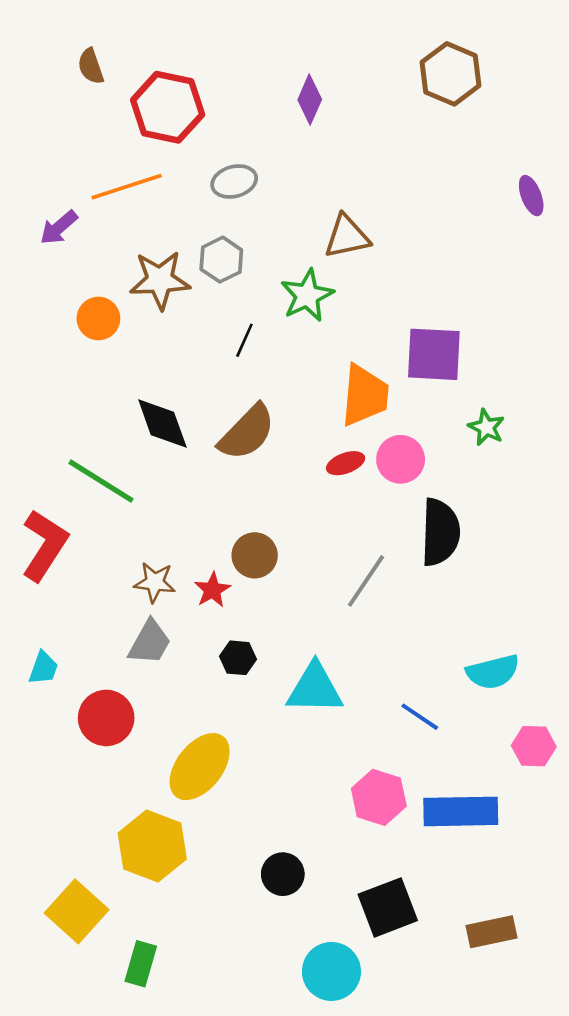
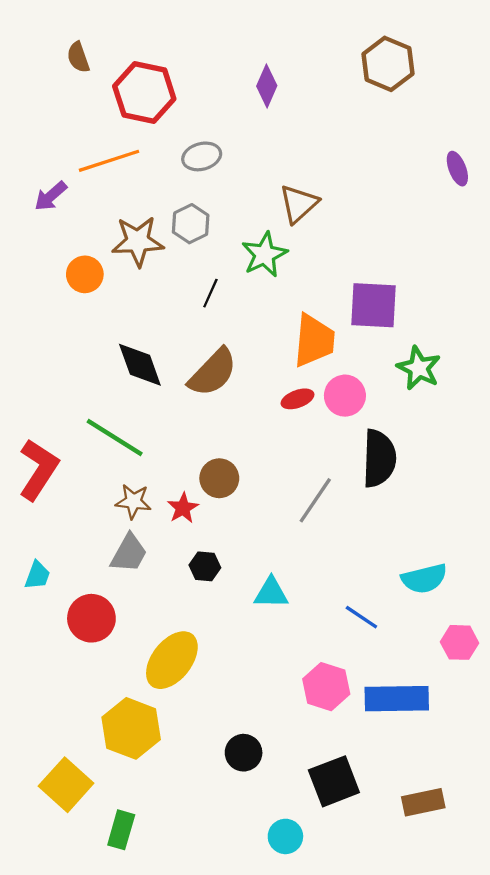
brown triangle: (347, 237) -> (299, 204), turned -30
green star: (486, 427) -> (419, 368), size x1.4
green line: (101, 481) -> (115, 437), moved
cyan triangle: (315, 688) -> (271, 593), size x0.7
cyan circle: (331, 971) -> (285, 836), size x0.7

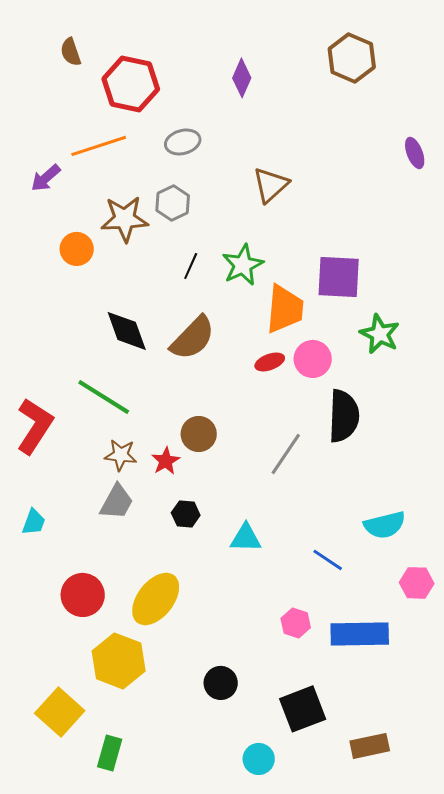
green star: (264, 255) -> (243, 265), moved
red circle: (91, 618) -> (83, 595), moved
pink hexagon: (326, 687) -> (296, 623), size x0.7
brown rectangle: (423, 802) -> (370, 746), moved

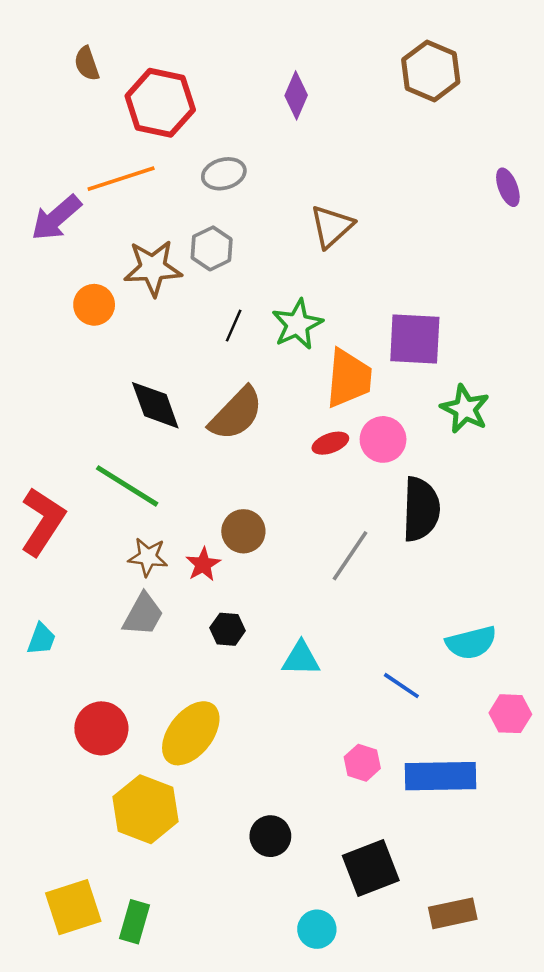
purple arrow: (46, 178) -> (56, 218), size x1.4
yellow square: (60, 712) -> (73, 907), moved, turned 30

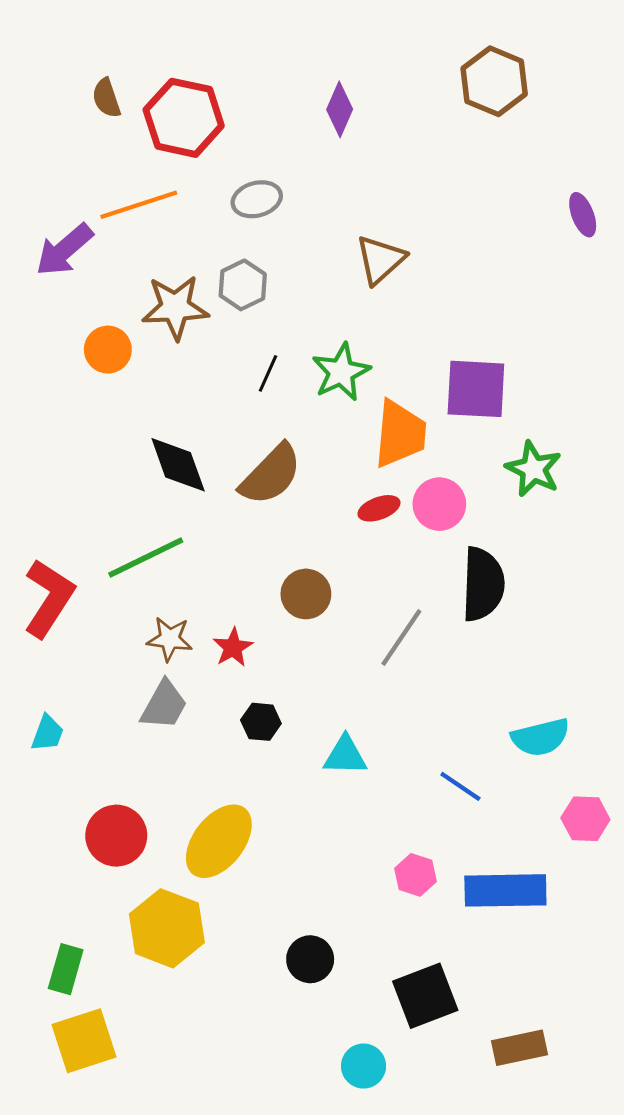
brown semicircle: (87, 64) -> (106, 98), moved
green line: (127, 486) -> (146, 557), turned -58
brown circle: (243, 531) -> (306, 594), moved
green rectangle: (134, 922) -> (66, 969), moved

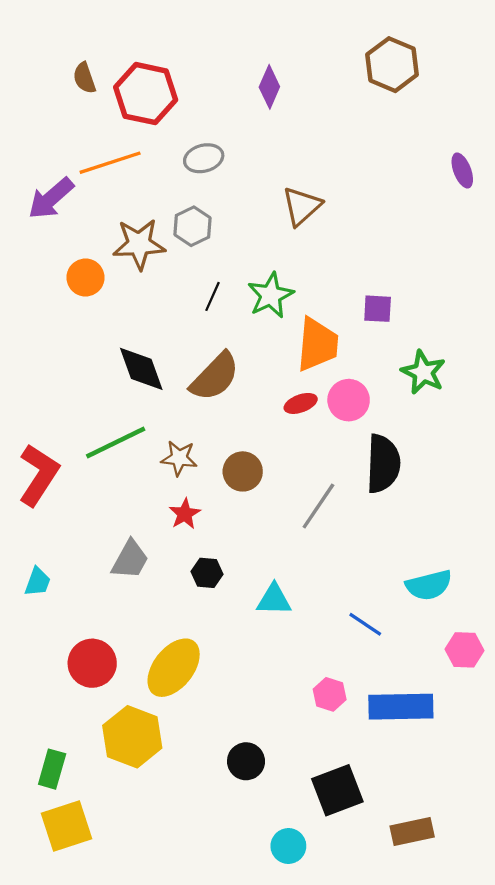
purple square: (476, 389) -> (378, 309), size x0.6
brown star: (170, 639) -> (179, 458), moved

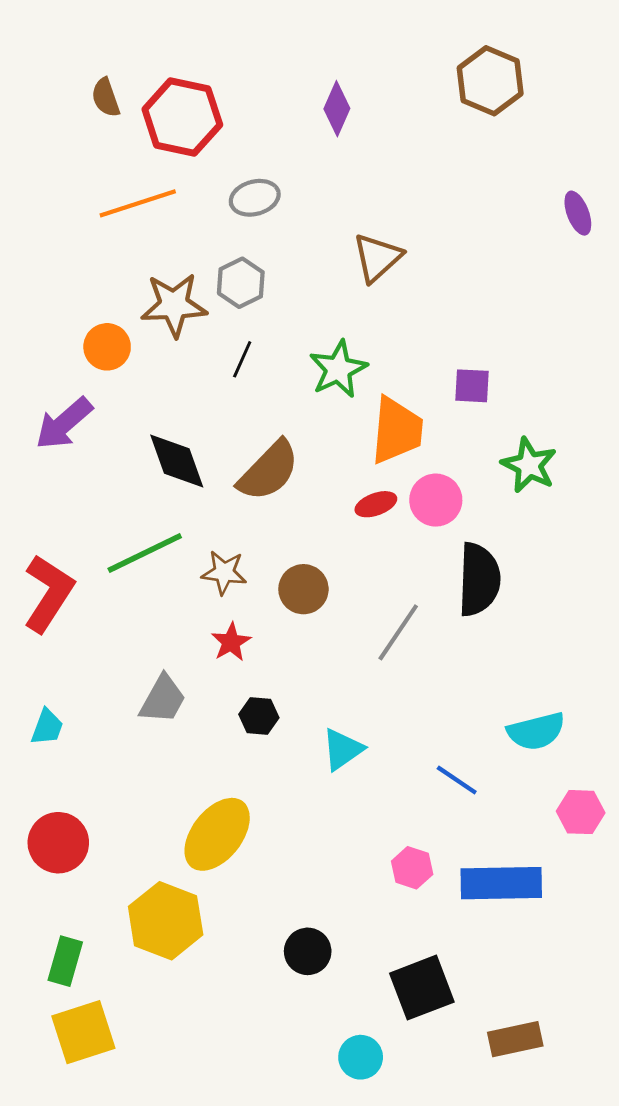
purple arrow: (51, 198) -> (64, 423), moved
black line: (213, 296) -> (242, 359), moved
cyan triangle: (274, 600) -> (342, 749), turned -36
red circle: (92, 663) -> (58, 843), moved

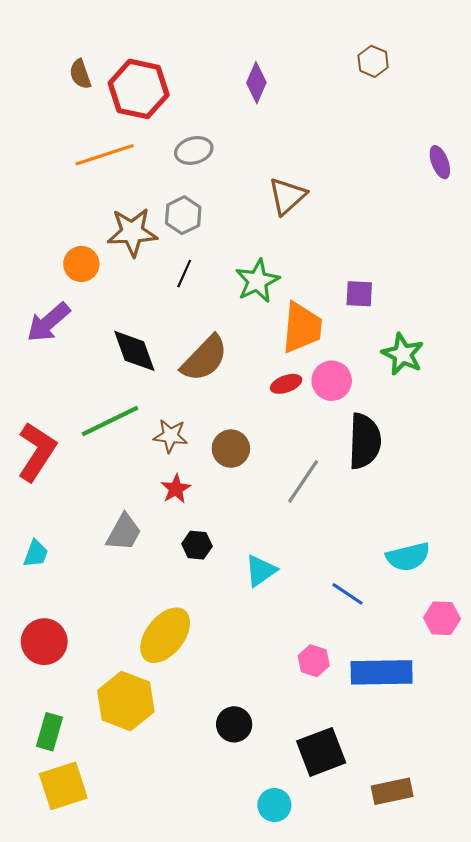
brown hexagon: (490, 81) -> (373, 61), size x0.6

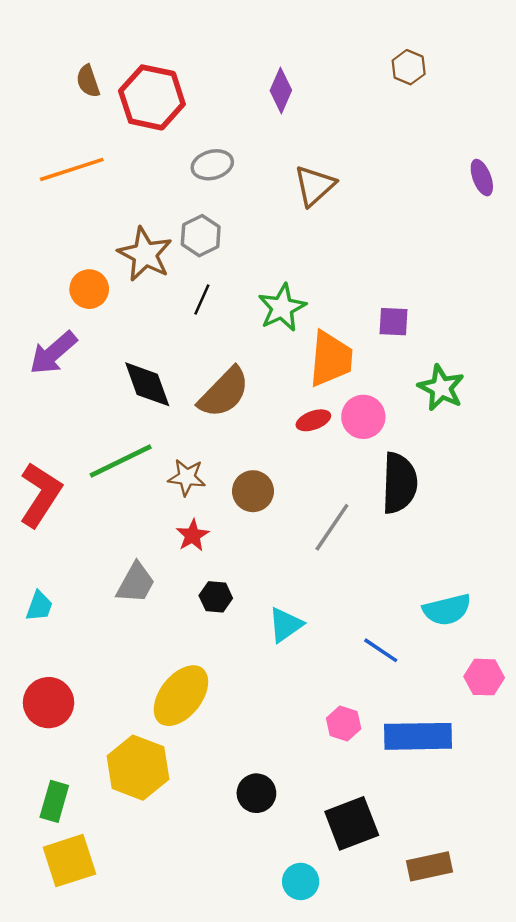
orange line: (105, 155) -> (72, 169), moved
brown triangle: (287, 196) -> (315, 186), moved
brown star: (132, 232) -> (145, 254), turned 30

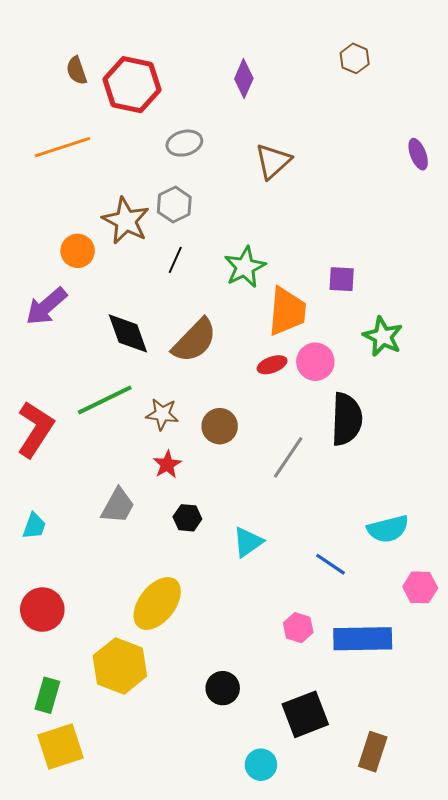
brown rectangle: (430, 866) -> (373, 752), turned -60

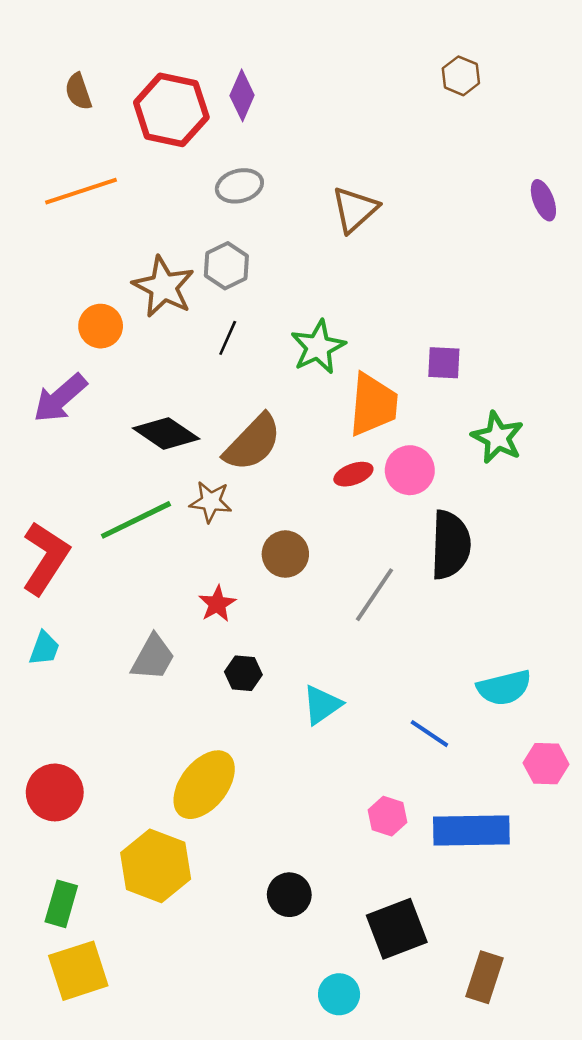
brown semicircle: (77, 71) -> (78, 92), moved
purple diamond: (244, 79) -> (242, 95), moved
black diamond: (128, 333) -> (166, 434), turned -36
brown star: (162, 414) -> (211, 502), moved
cyan trapezoid: (34, 526) -> (44, 648), moved

